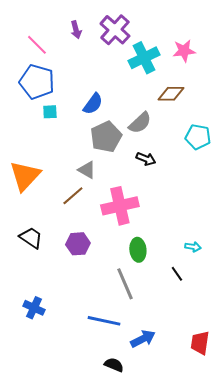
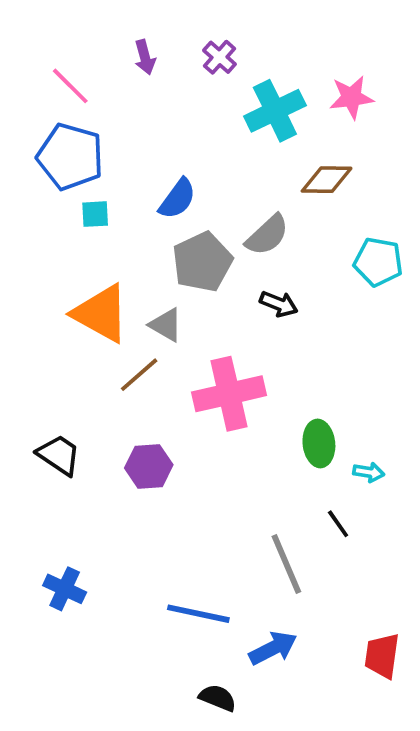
purple cross: (115, 30) -> (219, 57), size x0.6
orange triangle: (25, 176) -> (101, 313), moved, turned -44
green ellipse: (138, 250) -> (319, 444), moved
gray line: (125, 284) -> (286, 564), moved

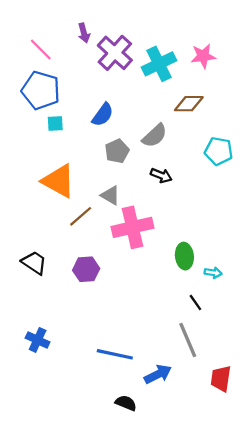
purple cross: (219, 57) -> (115, 53), moved, size x1.8
gray pentagon: (202, 262) -> (117, 151), size x0.7
gray triangle: (166, 325) -> (110, 195), moved
gray line: (286, 564) -> (188, 340), moved

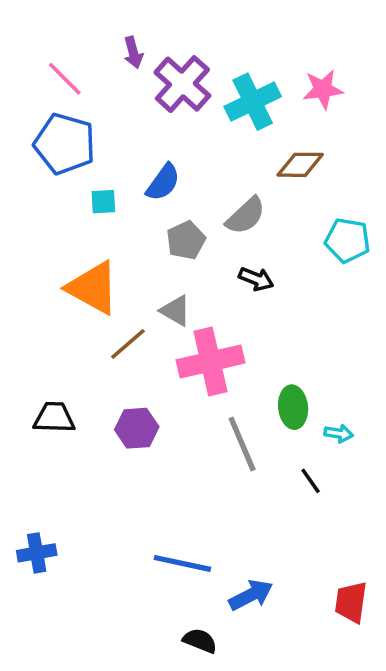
cyan square: (55, 124) -> (103, 202), moved
black trapezoid: (34, 263) -> (54, 418), turned -32
blue cross: (38, 340) -> (37, 553), moved, turned -35
gray line: (188, 340) -> (242, 444), moved

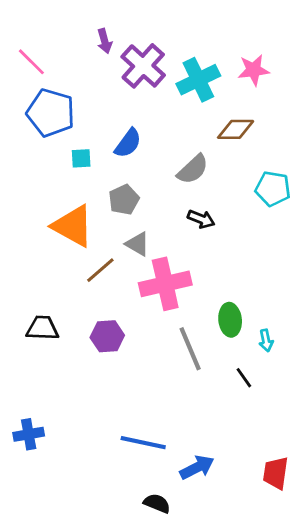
pink line: (65, 79) -> (31, 62), moved
gray pentagon: (186, 240) -> (124, 200), moved
cyan arrow: (339, 433) -> (266, 340), turned 70

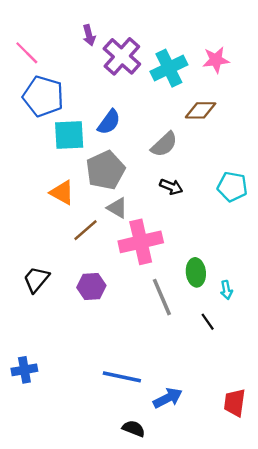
cyan square: (81, 158) -> (69, 135), size x1.8
cyan pentagon: (273, 189) -> (232, 187), moved
gray pentagon: (124, 200) -> (105, 170), size x1.5
orange triangle: (73, 226) -> (62, 193), size x0.7
black trapezoid: (42, 328) -> (36, 279), turned -52

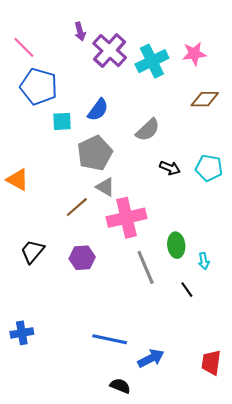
brown diamond: (201, 110) -> (205, 99), moved
cyan square: (69, 135) -> (62, 121), size x0.7
black arrow: (171, 187) -> (170, 168), moved
orange triangle: (62, 193) -> (18, 180), moved

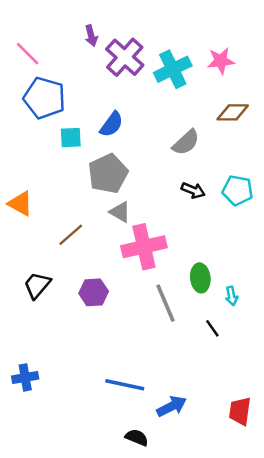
gray semicircle: (148, 130) -> (186, 142), moved
brown line: (77, 207) -> (71, 235), moved

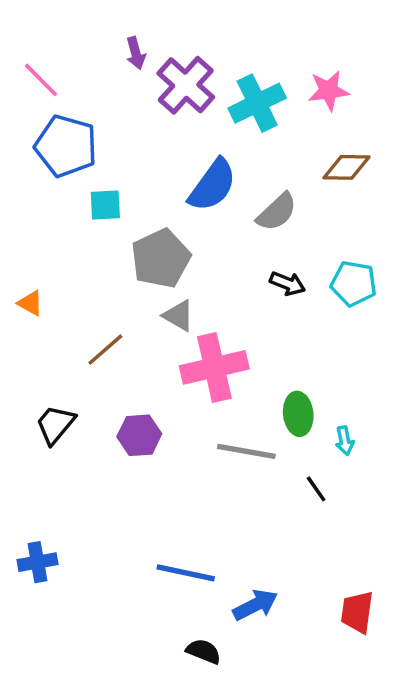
blue semicircle: (112, 124) -> (213, 185), moved, size x1.4
orange triangle: (20, 204) -> (30, 303), size x0.7
gray line: (166, 303) -> (246, 451), turned -57

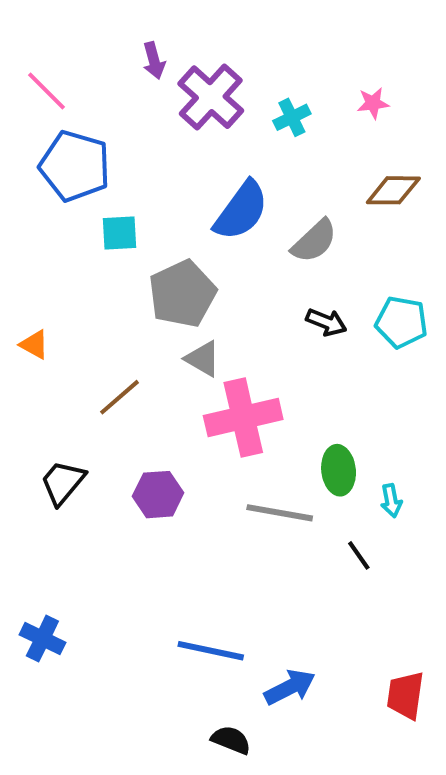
pink star: (329, 91) -> (373, 103), size x0.7
cyan cross: (257, 103) -> (292, 117), size x0.6
blue cross: (37, 562) -> (42, 639), turned 36

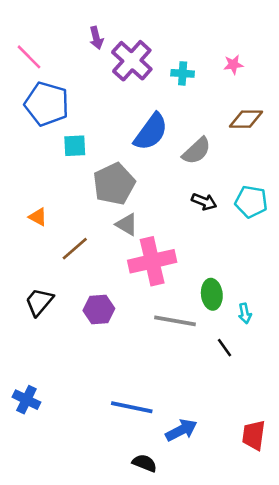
cyan cross: (292, 117) -> (183, 73), turned 30
orange triangle: (34, 344) -> (38, 217), moved

